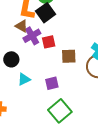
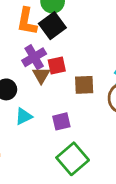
brown triangle: (22, 26) -> (41, 75), moved, turned 32

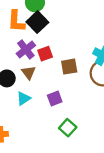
brown triangle: (41, 75) -> (29, 73), moved
green square: (73, 159) -> (68, 128), size x0.7

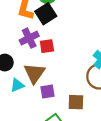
brown square: (69, 67) -> (76, 102), moved
brown triangle: (29, 73) -> (34, 73), moved, size x1.5

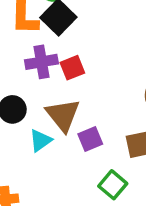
purple cross: (29, 38) -> (41, 62), turned 30

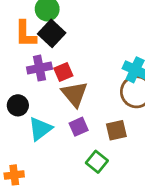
brown triangle: (63, 115) -> (74, 94), moved
cyan triangle: (41, 140) -> (40, 129), size x1.4

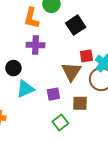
black square: (52, 33) -> (76, 25), moved
red square: (63, 72) -> (86, 56), moved
brown triangle: (74, 94) -> (71, 72), moved

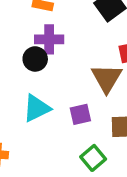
black circle: (13, 68) -> (35, 59), moved

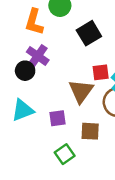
purple cross: (49, 39) -> (38, 56), turned 30

